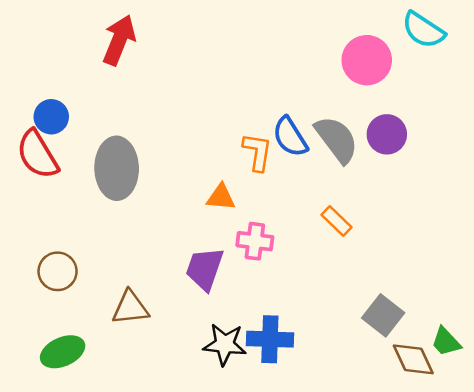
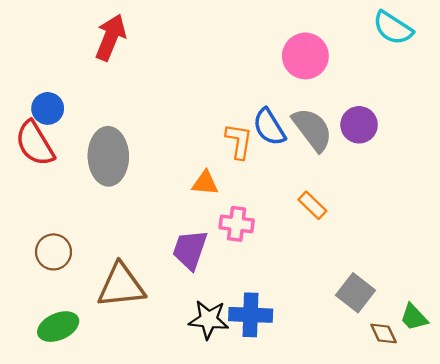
pink circle: (367, 60) -> (305, 56), moved
brown triangle: (130, 308) -> (121, 286), size x1.4
brown diamond: (413, 359) -> (384, 334), size x0.7

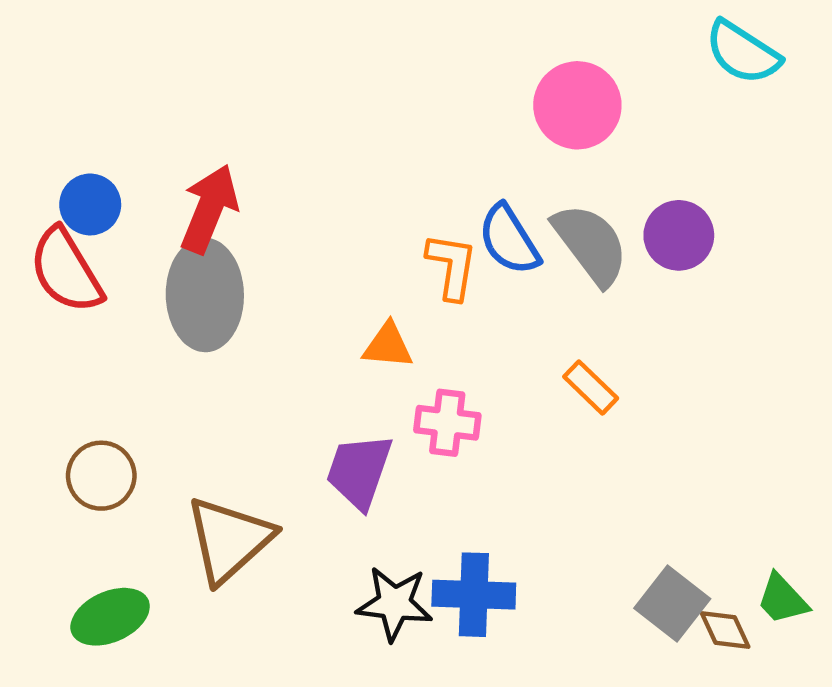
red arrow: (111, 37) -> (209, 209), moved
brown triangle: (121, 286) -> (229, 540), turned -36
gray square: (356, 293) -> (672, 603), moved

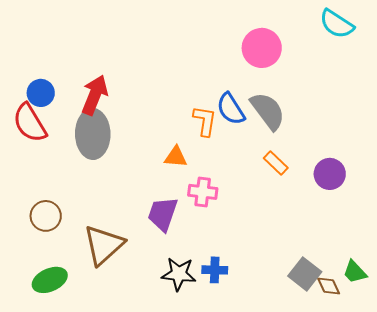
purple circle: (679, 235) -> (330, 174), moved
orange rectangle: (591, 387) -> (276, 163), moved
blue cross: (474, 595) -> (215, 270), size x0.7

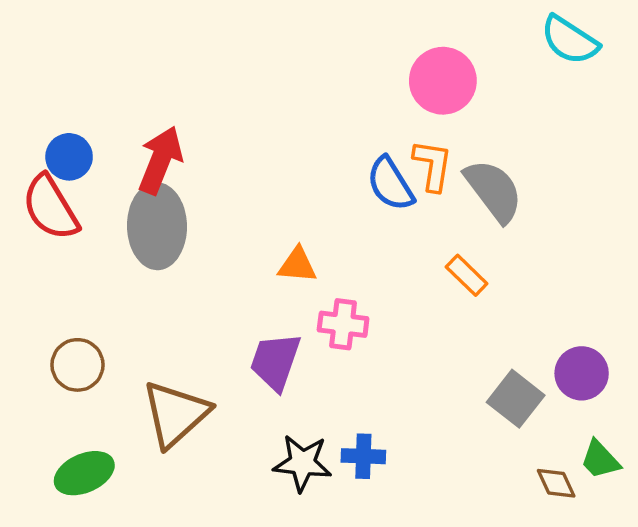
gray semicircle: (268, 111) -> (494, 191), moved
orange L-shape: (205, 121) -> (433, 165), moved
purple circle: (330, 174) -> (582, 373), moved
gray square: (305, 274) -> (516, 399), moved

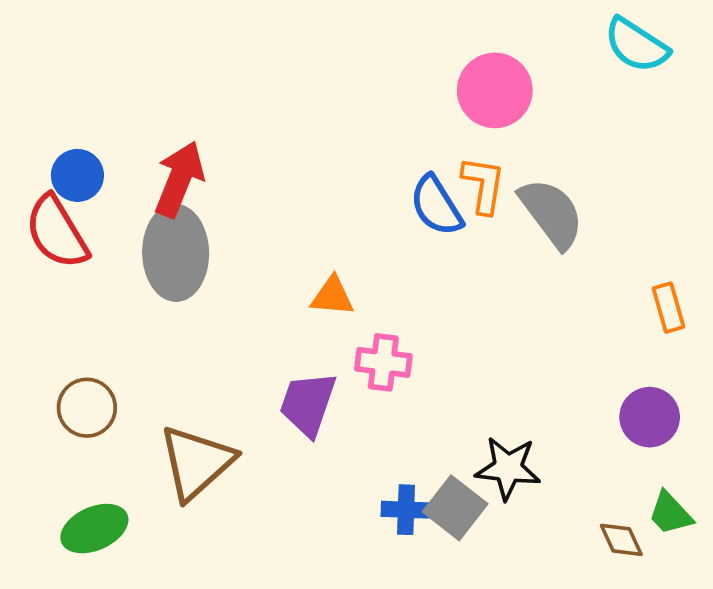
orange rectangle: (467, 275) -> (669, 308), moved, turned 30
gray square: (516, 399) -> (455, 508), moved
black star: (302, 463) -> (508, 468), moved

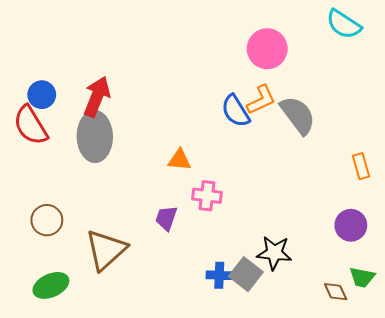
orange L-shape: (483, 185) -> (261, 100), turned 56
purple trapezoid: (308, 404) -> (166, 218), size x0.7
green trapezoid: (670, 513) -> (362, 277), turned -36

